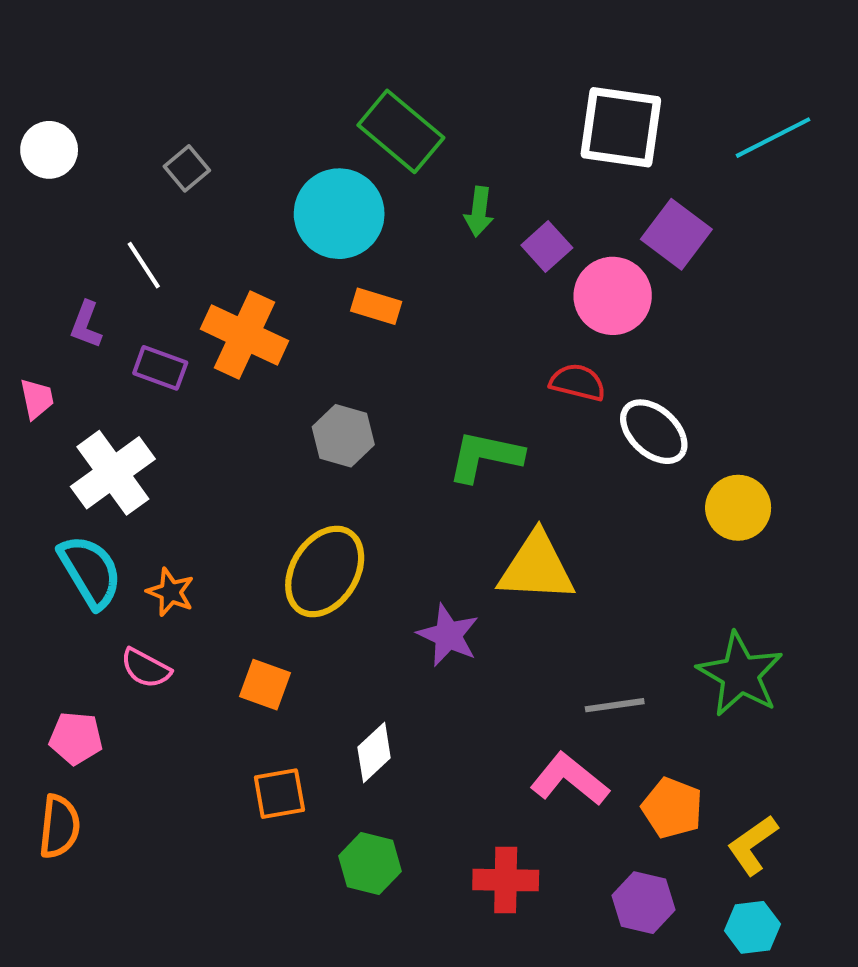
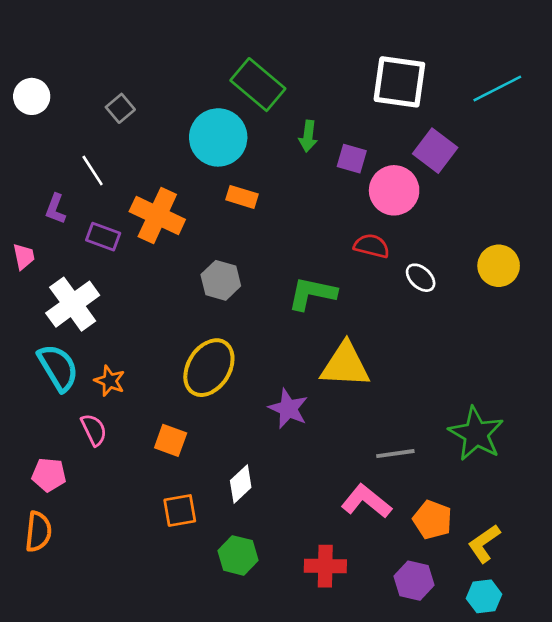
purple square: (547, 247) -> (352, 159), turned -32
white ellipse: (654, 432) -> (421, 278), size x0.7
yellow circle: (738, 508) -> (499, 266), moved
pink semicircle: (146, 668) -> (94, 430), turned -144

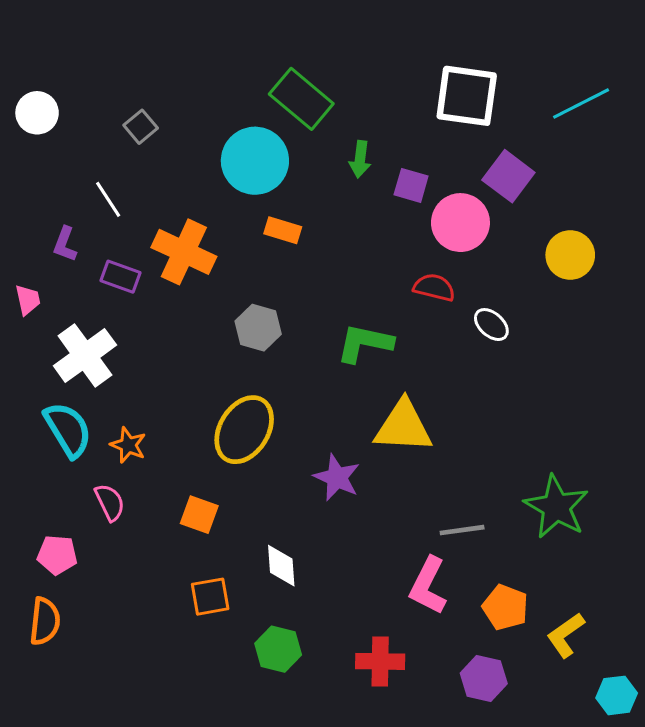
yellow circle: (499, 266) -> (570, 255), moved
white diamond: (241, 484) -> (281, 566), turned -51
pink L-shape: (366, 501) -> (428, 586), turned -102
cyan hexagon: (484, 596) -> (617, 695), moved

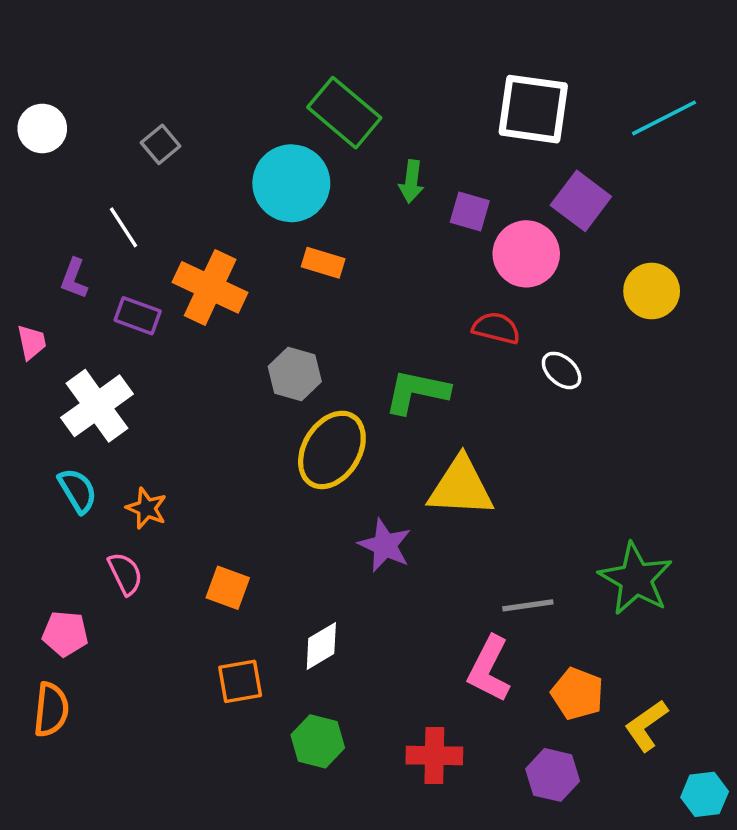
cyan semicircle: (68, 430) -> (78, 491), size x0.7
yellow ellipse: (244, 430) -> (332, 450), moved
white diamond: (281, 566) -> (321, 646), turned 63

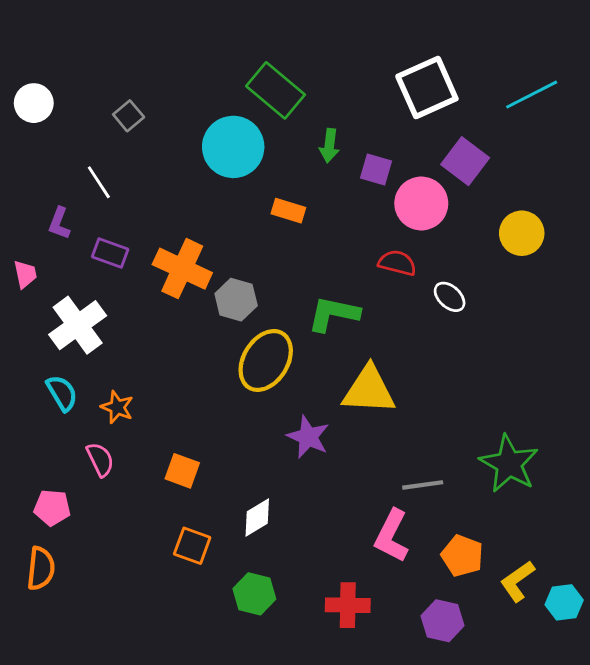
white square: (533, 109) -> (427, 88), turned -32
orange rectangle: (323, 263) -> (288, 211), moved
orange cross: (210, 287) -> (182, 269), moved
orange square: (240, 681) -> (192, 546), turned 30
cyan hexagon: (705, 794) -> (564, 602), moved

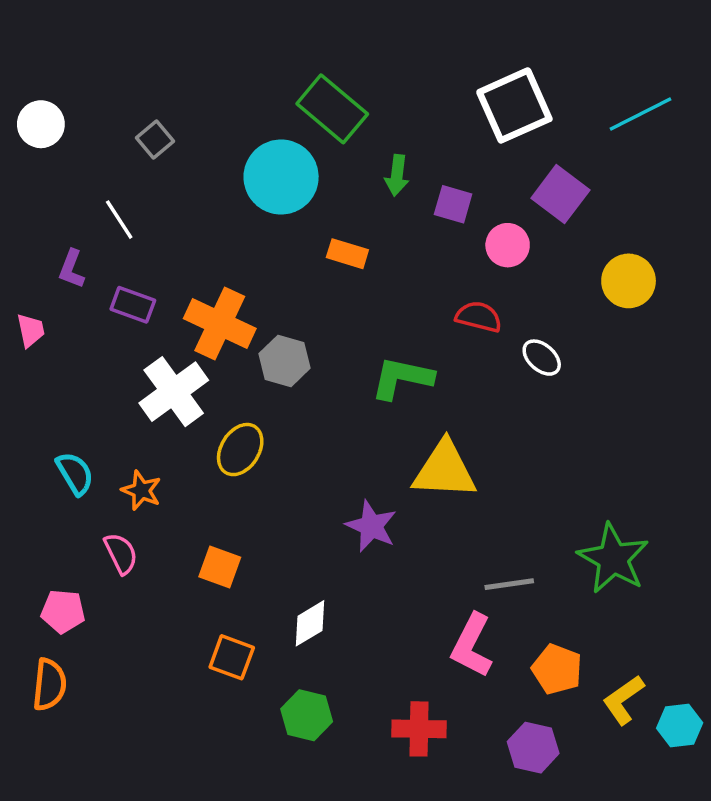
pink circle: (421, 203) -> (508, 245), size x0.7
white cross: (78, 325) -> (174, 392), moved
yellow ellipse: (266, 360) -> (240, 450), moved, size x0.7

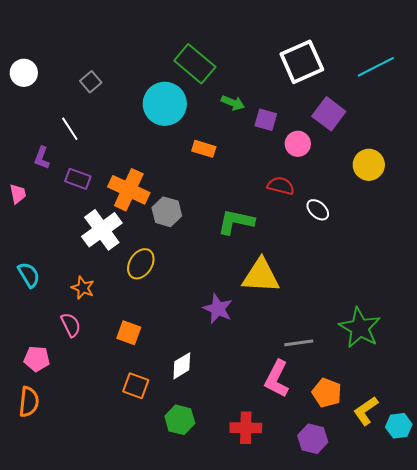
green arrow: (397, 175) -> (233, 103), turned -75
cyan semicircle: (75, 473) -> (29, 275), moved

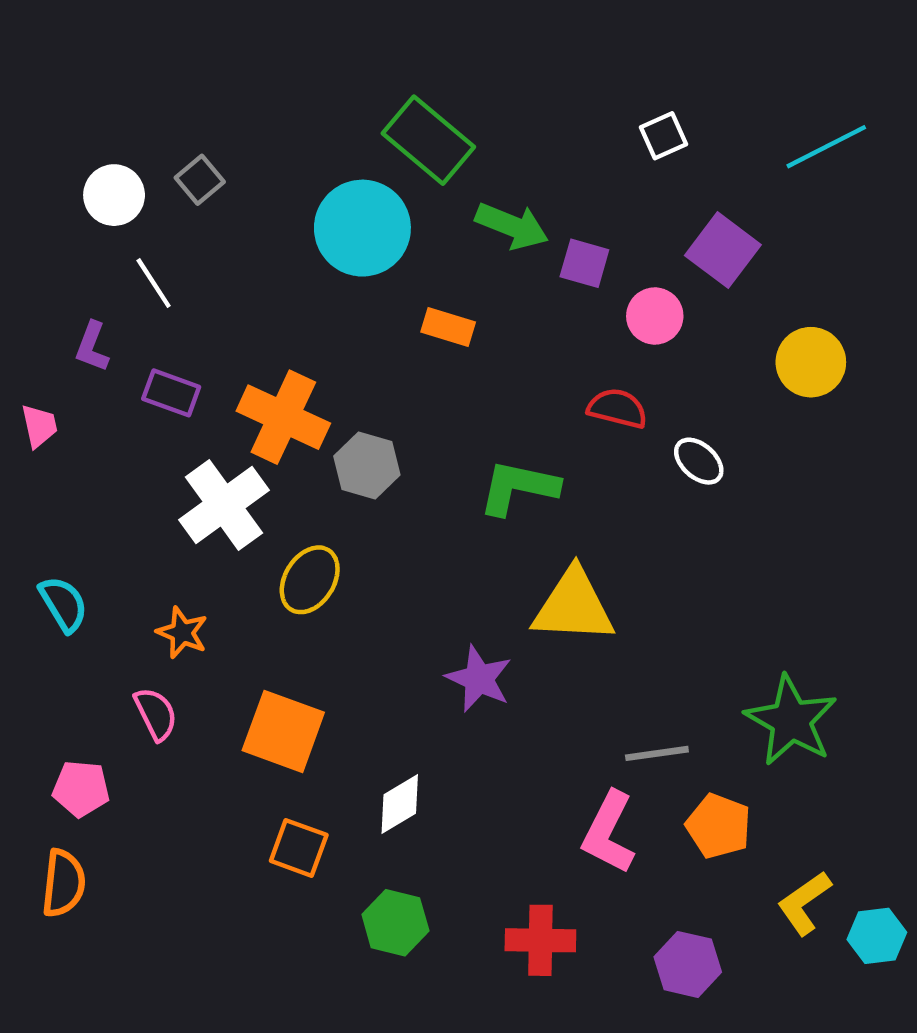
white square: (302, 62) -> (664, 136), size x0.5
white circle: (24, 73) -> (114, 195), moved
green arrow: (233, 103) -> (512, 226), size x1.4
orange square: (129, 333) -> (283, 731), size x1.5
orange pentagon: (327, 393) -> (719, 826), moved

